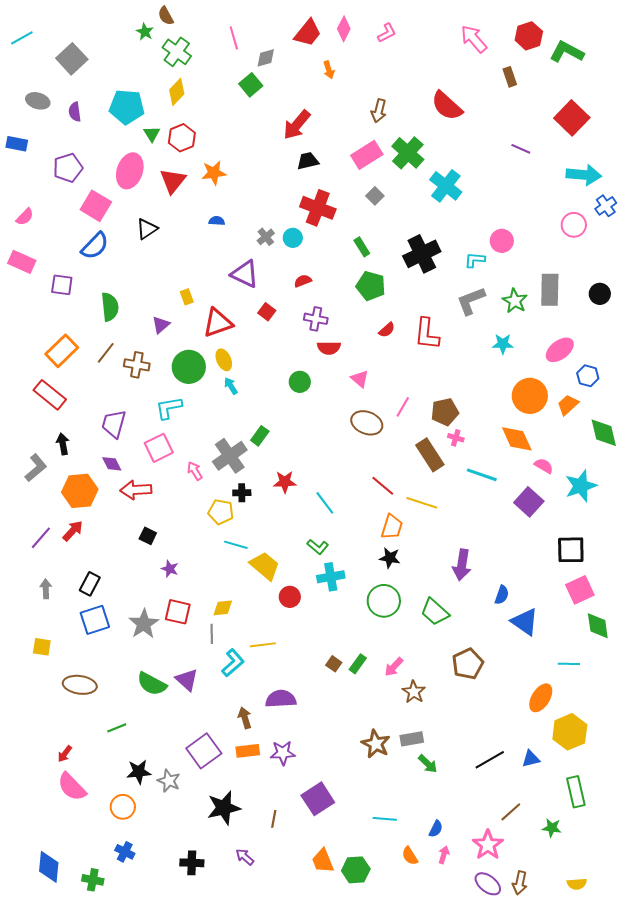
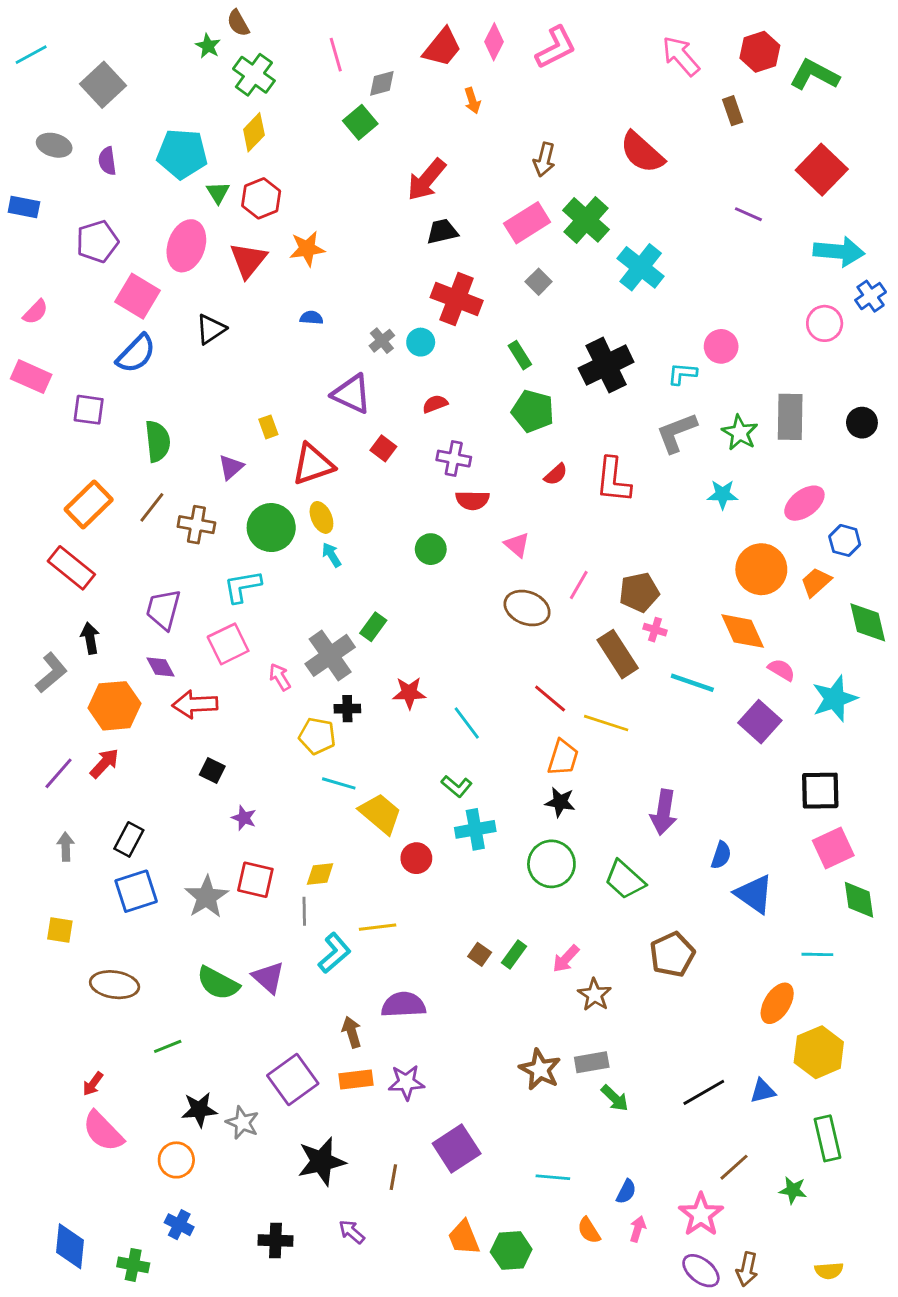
pink L-shape: (387, 33) -> (556, 47), size x1.5

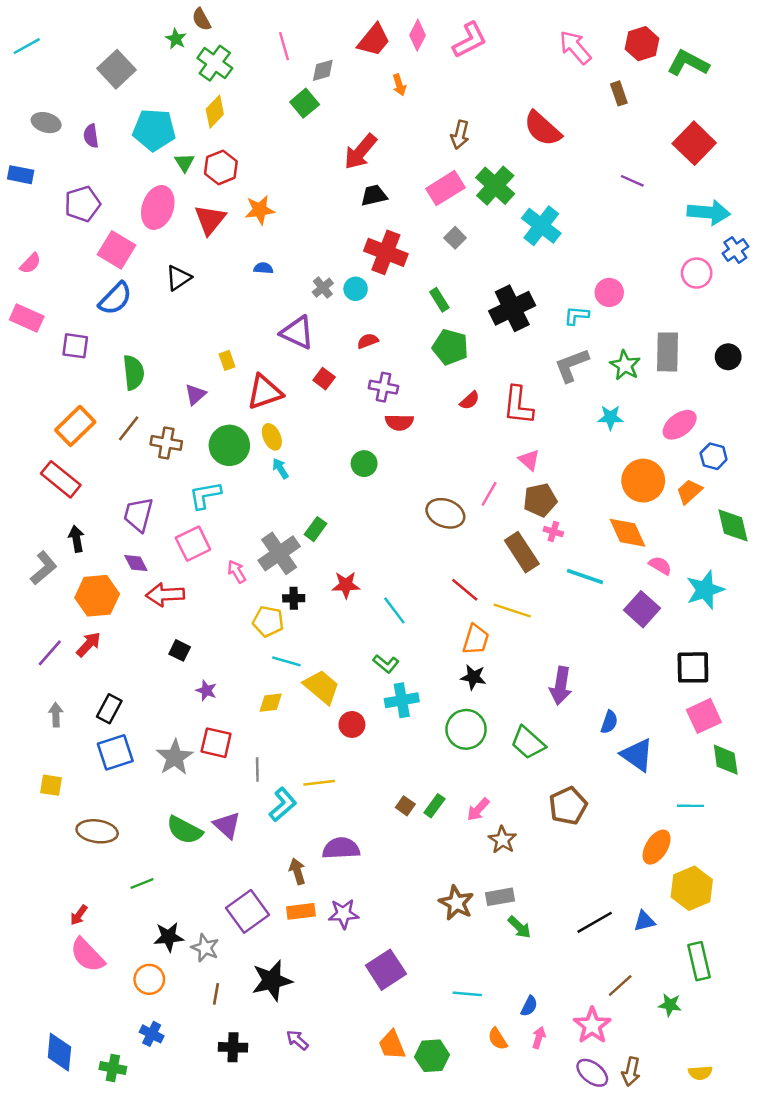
gray square: (103, 85) -> (117, 69), moved
pink triangle: (517, 545) -> (529, 460), moved
yellow diamond: (320, 874) -> (271, 703), moved
brown line: (393, 1177) -> (216, 994), moved

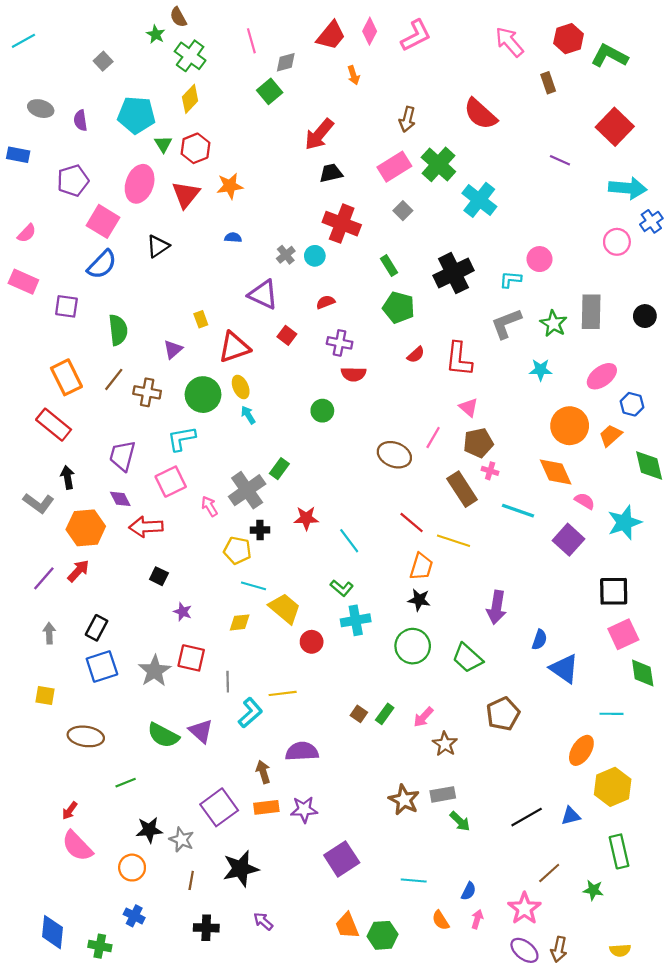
gray square: (117, 69) -> (103, 61), size x0.6
orange rectangle: (75, 426) -> (66, 377), turned -72
gray L-shape: (44, 568) -> (39, 503), turned 76

